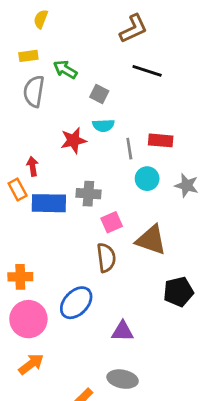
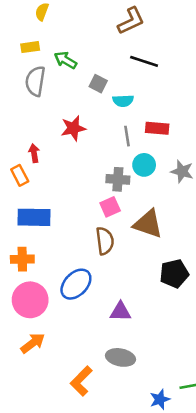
cyan semicircle: (103, 125) -> (123, 101), moved
gray cross: (88, 194) -> (118, 179), moved
blue rectangle: (49, 203) -> (34, 217), moved

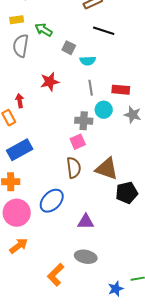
red rectangle: (157, 128) -> (121, 90), moved
blue rectangle: (34, 217) -> (20, 150), turned -30
brown triangle: (148, 224) -> (107, 169), moved

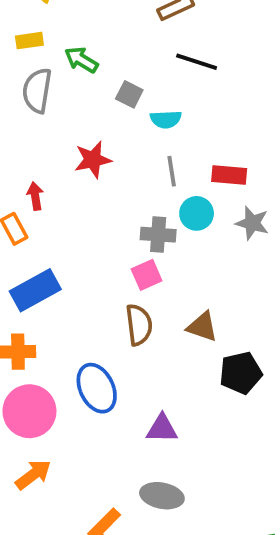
brown triangle: (107, 169) -> (202, 327), size x0.7
blue ellipse: (52, 201) -> (97, 388), turned -70

